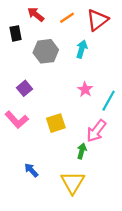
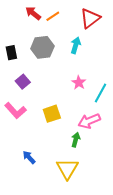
orange line: (67, 18) -> (53, 16), moved
black rectangle: (16, 33) -> (11, 53), moved
pink arrow: (96, 131) -> (89, 121), turned 30

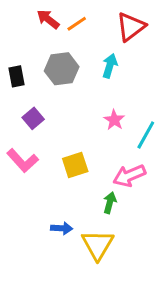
blue arrow: (29, 157) -> (62, 228), moved, turned 136

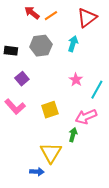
black rectangle: (17, 76) -> (11, 51), turned -72
blue arrow: (62, 228) -> (37, 172), moved
yellow triangle: (98, 245) -> (51, 153), moved

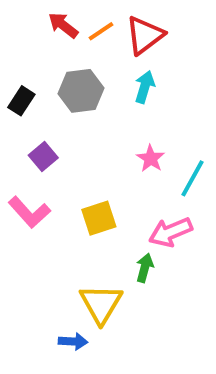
red triangle: (87, 18) -> (145, 35), moved
black rectangle: (11, 51) -> (21, 101), turned -64

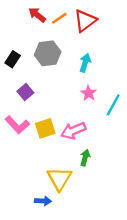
cyan arrow: (145, 87) -> (85, 63), moved
yellow square: (99, 218) -> (45, 128), moved
pink arrow: (171, 232) -> (73, 131), moved

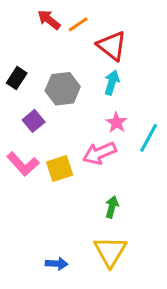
red triangle: (85, 21) -> (112, 46), moved, turned -45
gray hexagon: (48, 53) -> (63, 89), moved
pink arrow: (73, 131) -> (100, 153), moved
yellow triangle: (59, 179) -> (110, 251), moved

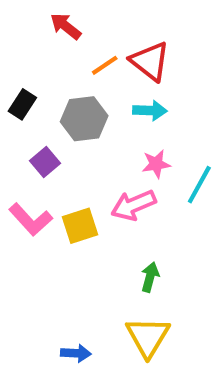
orange line: (78, 24) -> (105, 65), moved
cyan arrow: (112, 83) -> (150, 111), turned 75
pink star: (116, 122) -> (156, 164), turned 30

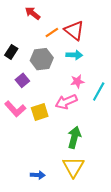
green arrow: (150, 277) -> (74, 137), size x1.5

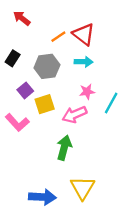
red arrow: (33, 13) -> (22, 18), moved
yellow square: (40, 112) -> (45, 104), moved
green arrow: (74, 137) -> (64, 148), moved
blue arrow: (38, 175) -> (42, 197), size x1.6

